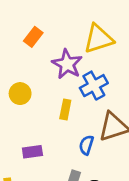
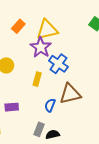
yellow triangle: (98, 39) -> (47, 30), moved
blue cross: (94, 86) -> (58, 64), turned -30

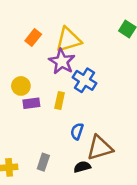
brown triangle: (70, 94) -> (100, 148), moved
purple rectangle: (12, 107) -> (31, 103), moved
gray rectangle: (39, 129) -> (43, 162), moved

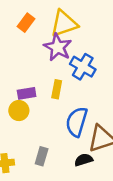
yellow circle: (21, 86) -> (19, 111), moved
blue semicircle: (77, 131) -> (77, 122), size x1.6

